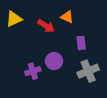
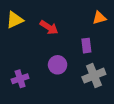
orange triangle: (67, 17) -> (99, 18), moved, turned -40
purple cross: (33, 71) -> (20, 79), moved

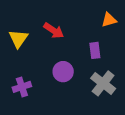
yellow triangle: (15, 20) -> (18, 39), moved, turned -30
gray cross: (94, 76) -> (103, 83), turned -30

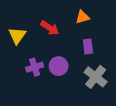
orange triangle: (109, 20) -> (82, 17), moved
purple cross: (22, 87) -> (35, 67), moved

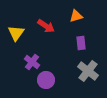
purple circle: (59, 66) -> (46, 80), moved
purple cross: (35, 67) -> (32, 62), turned -35

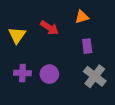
purple cross: (32, 62) -> (22, 73), moved, turned -35
purple circle: (46, 80) -> (49, 74), moved

